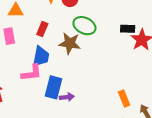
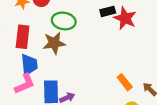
red rectangle: (42, 29) -> (23, 37), size x1.5

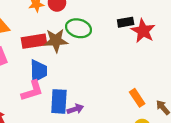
red rectangle: (23, 37) -> (34, 41), turned 70
brown star: (54, 43) -> (56, 41), moved

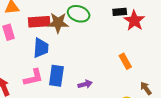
pink L-shape: (32, 91) -> (33, 78), moved
orange rectangle: (137, 98) -> (125, 61), moved
purple arrow: (75, 109) -> (85, 84), moved

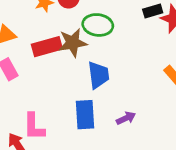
blue trapezoid: (41, 48) -> (98, 75), moved
pink L-shape: (33, 78) -> (34, 127), moved, turned 115

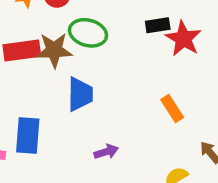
blue rectangle: (85, 115) -> (28, 136), moved

